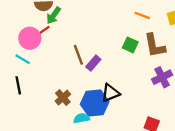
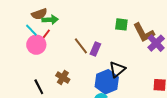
green arrow: (54, 15) -> (50, 20), turned -112
brown L-shape: (155, 46) -> (144, 33), moved
cyan line: (23, 59) -> (31, 30), moved, turned 32
brown cross: (63, 98) -> (63, 77), moved

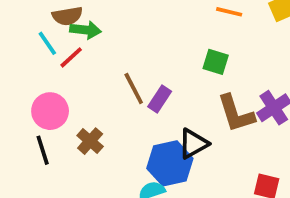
brown L-shape: (144, 33) -> (236, 114), moved
pink circle: (36, 45) -> (50, 111), moved

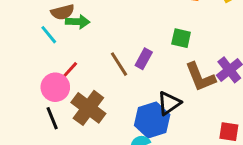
red line: (71, 57) -> (69, 71), moved
purple rectangle: (160, 99) -> (144, 59), moved
brown cross: (90, 141) -> (88, 108), size x1.6

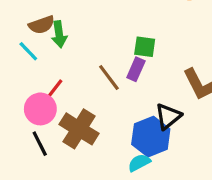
green arrow: (78, 22) -> (59, 34), turned 85
green square: (181, 38) -> (145, 47), moved

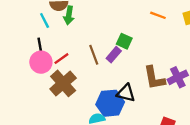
red line: (54, 89) -> (61, 59), moved
black triangle: (168, 116) -> (126, 93), turned 36
black line: (40, 144) -> (40, 47), moved

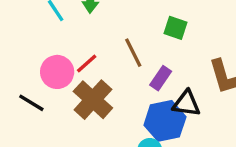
black line: (40, 47) -> (31, 103), moved, turned -42
purple rectangle: (114, 55) -> (161, 78), moved

